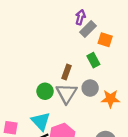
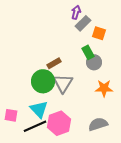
brown rectangle: (66, 72) -> (54, 63), moved, turned 40
gray circle: (90, 88) -> (94, 62), moved
green circle: (45, 91) -> (43, 81), size x1.5

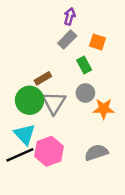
gray rectangle: (83, 23) -> (67, 40), moved
gray circle: (94, 62) -> (85, 93), moved

